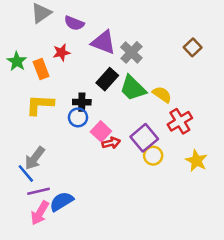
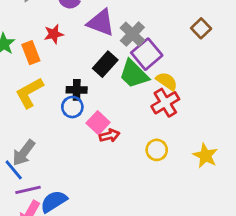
yellow L-shape: (40, 105) -> (29, 93), turned -32
red cross: (180, 121) -> (165, 103), moved
purple square: (144, 138) -> (147, 54), moved

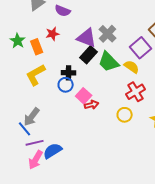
purple triangle: (101, 23) -> (87, 38), moved
purple square: (147, 54) -> (141, 48), moved
red cross: (165, 103) -> (136, 92), moved

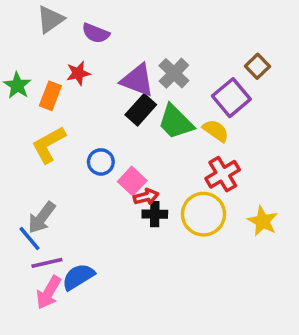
orange rectangle: (37, 47) -> (50, 96), turned 42
black cross: (69, 73) -> (155, 214), moved
yellow circle: (125, 115) -> (203, 214), size x1.6

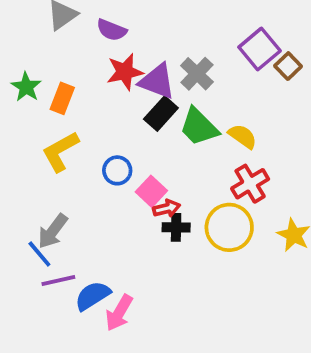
red star: (78, 73) -> (125, 72), moved, size x1.4
purple square: (231, 98) -> (260, 49), moved
pink arrow: (49, 292) -> (119, 313), moved

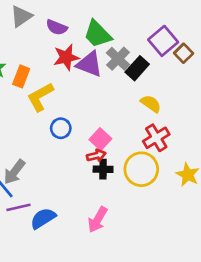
black rectangle: (161, 114) -> (137, 68), moved
green trapezoid: (199, 127) -> (98, 34), moved
yellow L-shape: (60, 151) -> (40, 97), moved
pink square: (151, 191) -> (100, 139), moved
pink arrow: (119, 313) -> (98, 220), moved

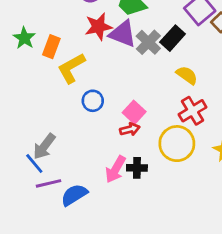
gray cross: (118, 59) -> (148, 42), moved
black cross: (103, 169) -> (137, 168), moved
pink arrow: (98, 220) -> (116, 169), moved

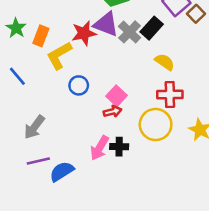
red star: (98, 27) -> (84, 33), moved
red cross: (193, 111) -> (170, 95), turned 30
blue line: (34, 164) -> (17, 76), moved

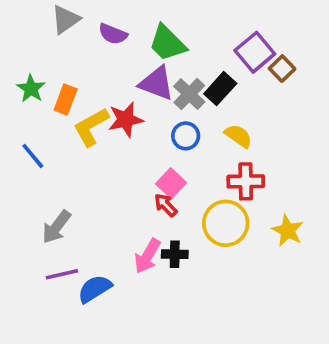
red star: (84, 33) -> (126, 120), moved
blue circle: (79, 85) -> (186, 136), moved
red arrow: (113, 111) -> (166, 205), turned -120

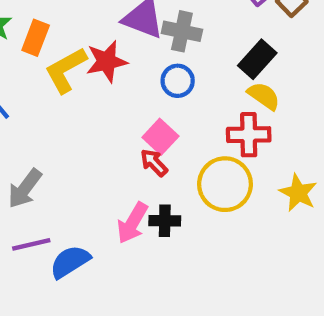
black rectangle: (220, 89) -> (257, 59), moved
gray cross: (189, 94) -> (182, 31), turned -32
yellow semicircle: (238, 136) -> (264, 96), moved

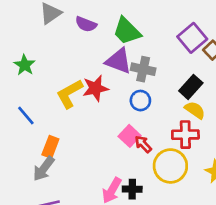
orange rectangle: (36, 38) -> (50, 147), moved
red arrow: (154, 163) -> (143, 144), moved

